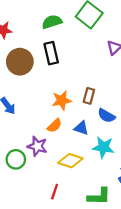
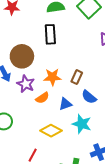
brown circle: (20, 62) -> (22, 56), moved
blue triangle: (81, 128) -> (65, 104), turned -48
purple star: (37, 146) -> (26, 84), moved

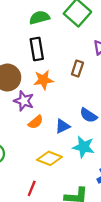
orange star: (52, 77) -> (43, 80), moved
brown rectangle: (77, 77) -> (77, 68), moved
purple star: (26, 84) -> (24, 101), moved

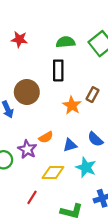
orange star: (43, 80) -> (72, 105), moved, turned 30
purple star: (24, 101) -> (27, 149), moved
yellow diamond: (49, 158) -> (53, 173), turned -30

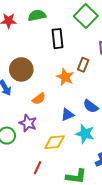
green semicircle: (66, 42) -> (37, 15), moved
black rectangle: (58, 70) -> (58, 39), moved
orange semicircle: (46, 137) -> (39, 99), moved

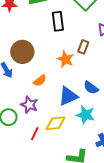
blue triangle: (67, 115) -> (68, 96), size x1.5
red line: (38, 168) -> (35, 134), moved

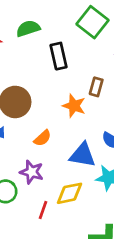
blue triangle: (68, 96) -> (83, 155), turned 40

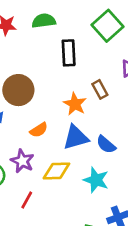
brown rectangle: (96, 87) -> (100, 89), turned -54
blue triangle: (83, 155) -> (76, 137), moved, turned -36
yellow diamond: (69, 193) -> (56, 171), moved

